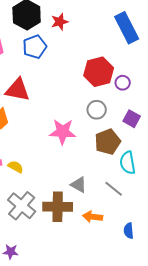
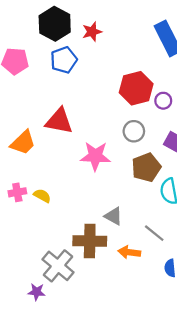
red triangle: (18, 90) -> (59, 121), moved
gray line: (114, 189) -> (154, 233), moved
gray cross: (22, 206) -> (58, 266), moved

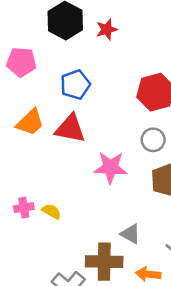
blue pentagon: (64, 60) -> (75, 85), moved
orange trapezoid: (23, 143) -> (30, 122), moved

